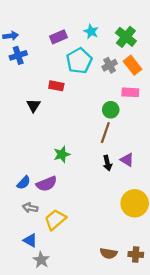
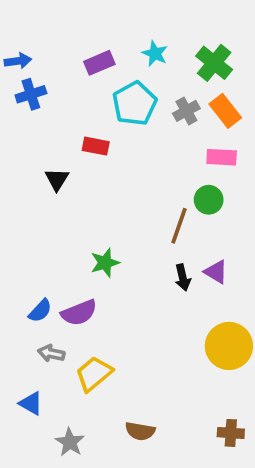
green circle: (111, 110) -> (209, 200), moved
blue triangle: (30, 240) -> (31, 403), moved
brown semicircle: (109, 253) -> (140, 431), moved

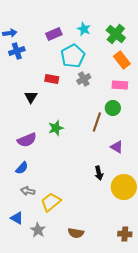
gray cross: (186, 111) -> (84, 79), moved
green star: (105, 263) -> (56, 128), moved
black arrow: (183, 277) -> (99, 173), moved
purple semicircle: (79, 313) -> (27, 140), moved
gray star: (70, 442) -> (38, 230), moved

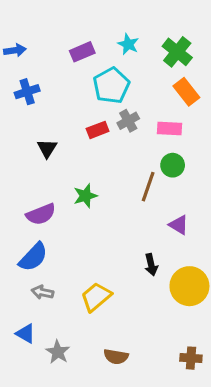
blue cross: (17, 51) -> (27, 92), moved
red rectangle: (52, 79) -> (98, 130), moved, turned -32
pink rectangle: (120, 85) -> (170, 128), moved
blue semicircle: (22, 168) -> (33, 257), size x1.5
yellow trapezoid: (51, 202) -> (96, 297), moved

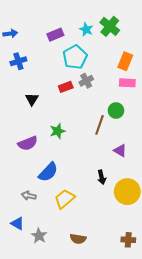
green cross: (177, 52) -> (110, 26), moved
orange rectangle: (186, 92) -> (125, 61), turned 60
pink rectangle: (170, 128) -> (127, 83), moved
blue semicircle: (33, 257) -> (48, 172), moved

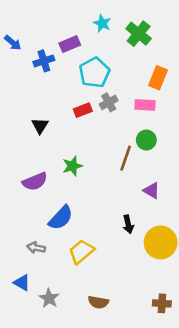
cyan star: (86, 29) -> (102, 23), moved
blue arrow: (10, 34) -> (13, 43), turned 48
blue cross: (18, 61) -> (44, 61), moved
pink rectangle: (127, 83) -> (145, 105), moved

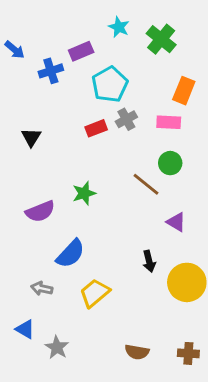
black triangle: (40, 126) -> (31, 137), moved
brown line: (126, 158) -> (146, 184), turned -70
brown semicircle: (98, 302) -> (137, 352), moved

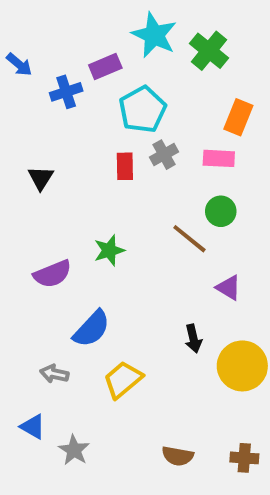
cyan star: (119, 27) -> (154, 35), size x1.6
red rectangle: (96, 128) -> (125, 166), turned -70

